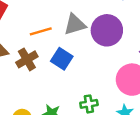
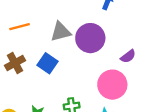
orange line: (41, 31) -> (20, 27), moved

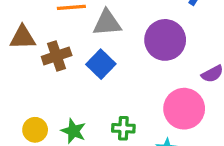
gray triangle: (61, 32) -> (107, 23), moved

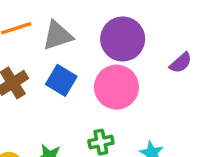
pink circle: (184, 109) -> (116, 87), moved

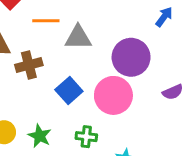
blue square: (61, 80) -> (69, 90), moved

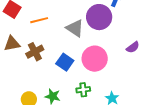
gray triangle: (78, 37) -> (75, 28), moved, turned 48
purple circle: (131, 57) -> (99, 17), moved

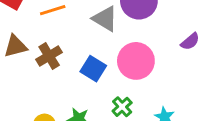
green cross: (83, 90) -> (122, 107), turned -32

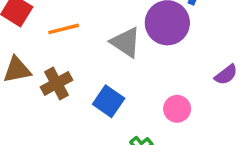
pink circle: (136, 61) -> (177, 109), moved, size x0.6

